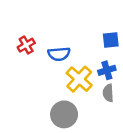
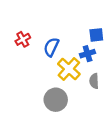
blue semicircle: (59, 54) -> (51, 47), turned 120
blue cross: (107, 70) -> (88, 54), moved

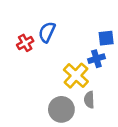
blue semicircle: (51, 47) -> (47, 32), moved
gray semicircle: (94, 81) -> (89, 100), moved

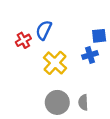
yellow cross: (76, 76) -> (55, 63), moved
gray semicircle: (89, 100) -> (83, 102), moved

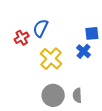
blue cross: (90, 55) -> (84, 51), turned -32

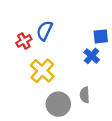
yellow cross: (51, 59) -> (42, 71), moved
gray semicircle: (77, 95) -> (85, 95), moved

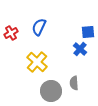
red cross: (24, 41) -> (11, 33), moved

